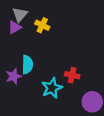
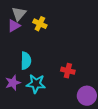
purple star: (14, 76) -> (13, 83), moved
cyan star: (52, 88) -> (36, 84), moved, turned 30

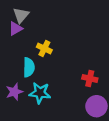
yellow cross: (40, 24) -> (44, 48), moved
red cross: (68, 71) -> (90, 78), moved

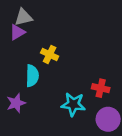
gray triangle: (21, 15) -> (23, 17), turned 35
cyan star: (40, 93) -> (73, 104), moved

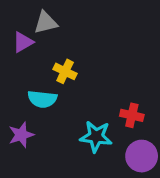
gray triangle: (23, 17) -> (46, 23), moved
cyan semicircle: (32, 76) -> (42, 99), turned 95

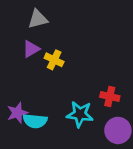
purple triangle: (23, 42) -> (31, 49), moved
cyan semicircle: (42, 99) -> (35, 121), moved

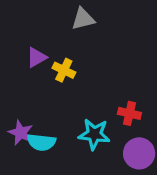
gray triangle: (38, 19) -> (83, 19), moved
purple star: (17, 113) -> (21, 133), turned -30

